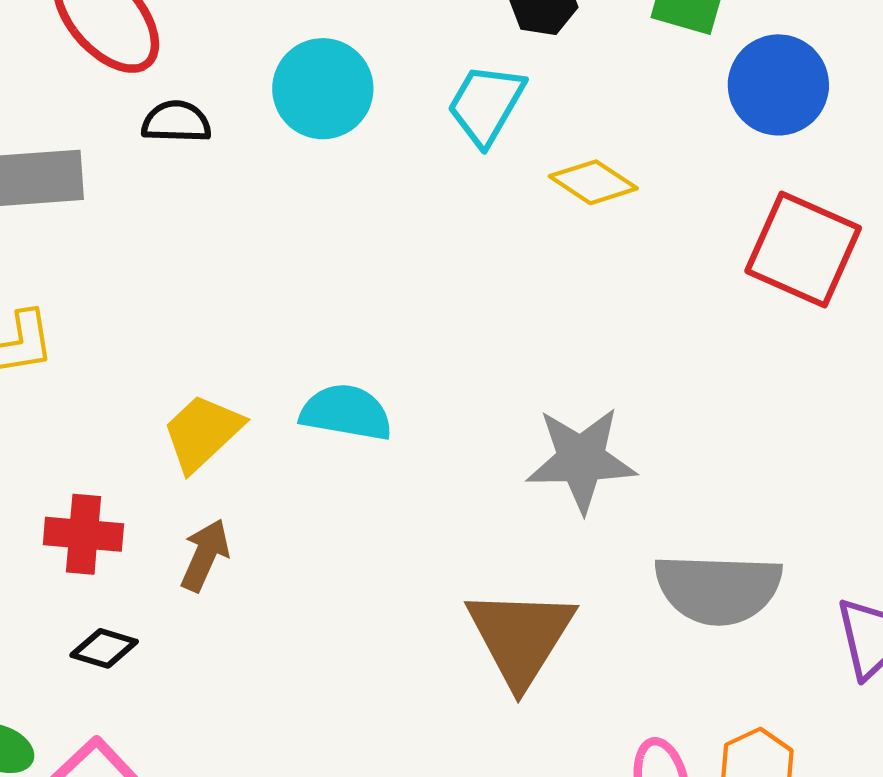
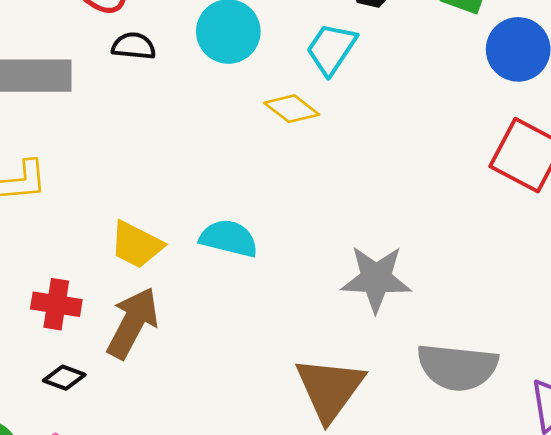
yellow diamond: (593, 182) -> (292, 109), moved
yellow trapezoid: (202, 432) -> (136, 245), turned -114
brown arrow: (205, 555) -> (133, 323), size x1.6

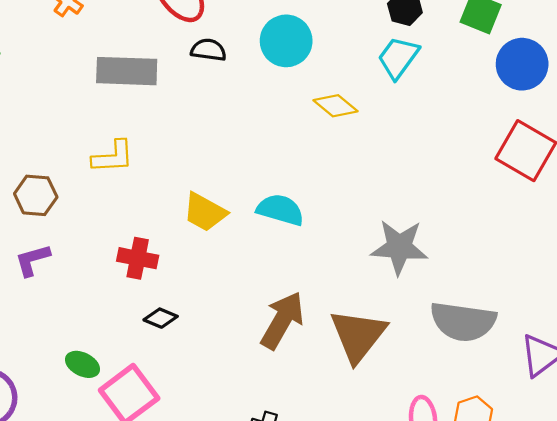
cyan trapezoid: (331, 49) -> (398, 58), moved
brown arrow: (133, 323) -> (282, 320), moved
black diamond: (64, 378) -> (161, 318), moved

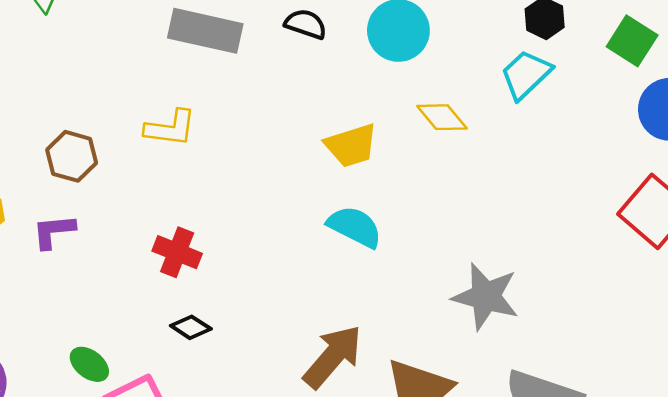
yellow trapezoid: (205, 212) -> (351, 145), moved, turned -57

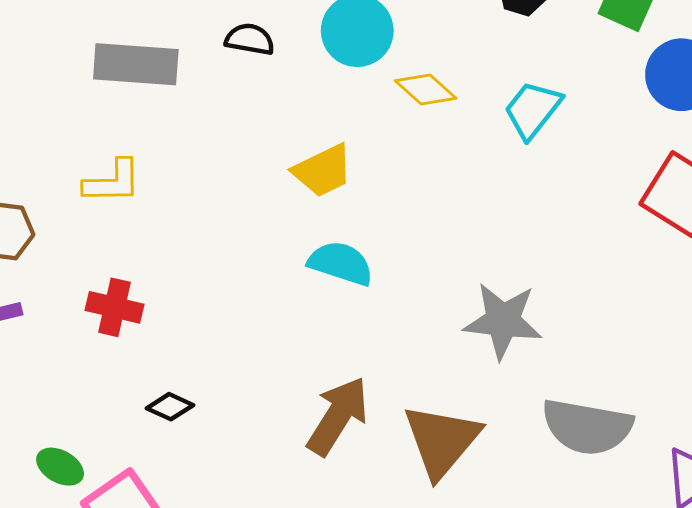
cyan trapezoid: (526, 74) -> (533, 110), moved
yellow diamond: (442, 117) -> (426, 89), moved
red cross: (177, 252) -> (115, 307), moved

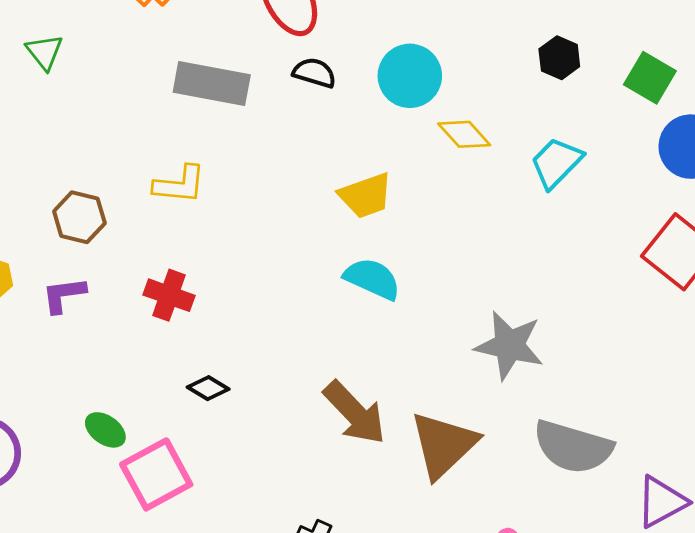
brown arrow: (338, 416) -> (355, 413), turned 98

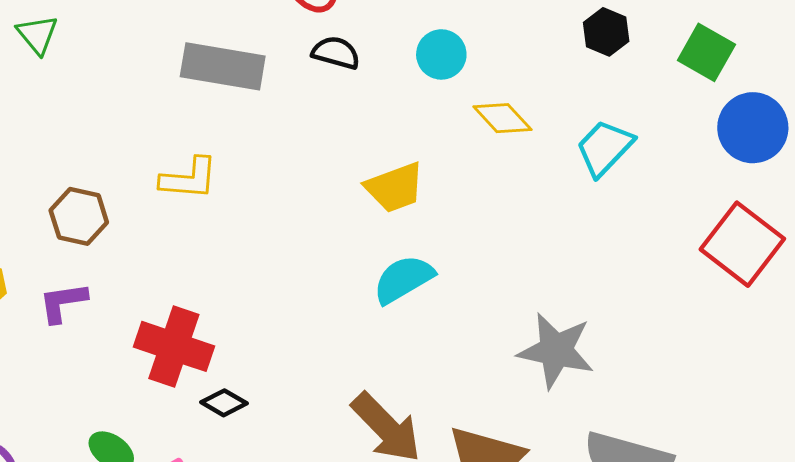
cyan circle: (410, 76) -> (441, 54), size x0.7
cyan semicircle: (372, 279) -> (403, 279), turned -54
red cross: (169, 295) -> (174, 346), moved, size x1.4

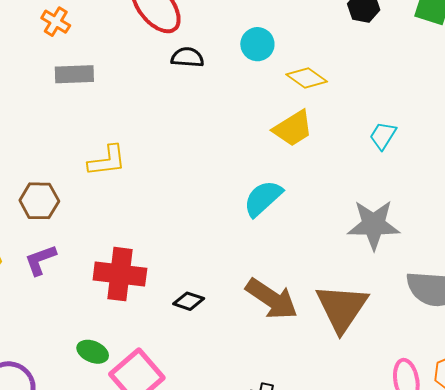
gray rectangle: (223, 66) -> (74, 74), moved, size x0.7
cyan trapezoid: (605, 148) -> (383, 136), moved, size x0.7
yellow trapezoid: (395, 187) -> (293, 128), moved
black diamond: (224, 403) -> (189, 301), moved

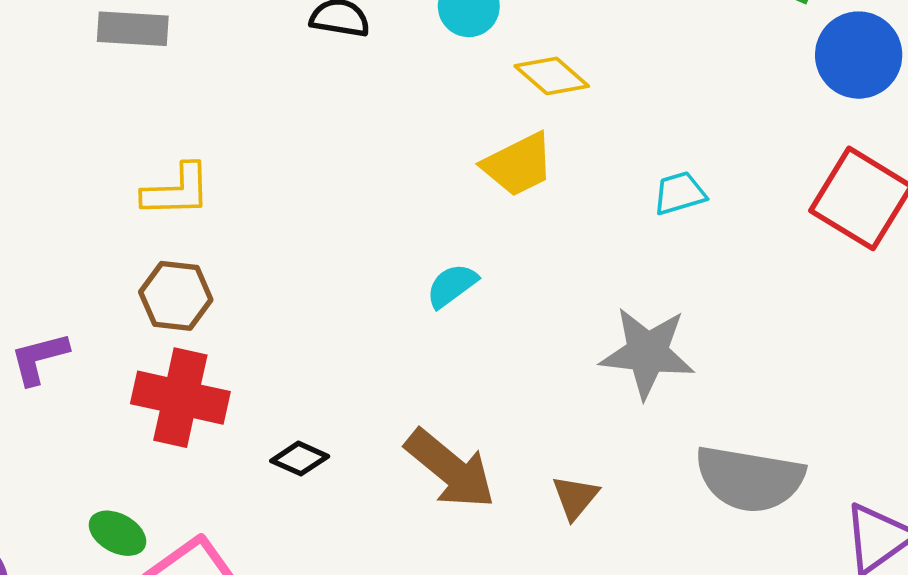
cyan trapezoid: (383, 136) -> (680, 193), turned 36
cyan semicircle: (263, 198) -> (452, 286), size x0.7
brown hexagon: (39, 201) -> (176, 296), moved
brown triangle: (342, 308) -> (575, 497), size x0.5

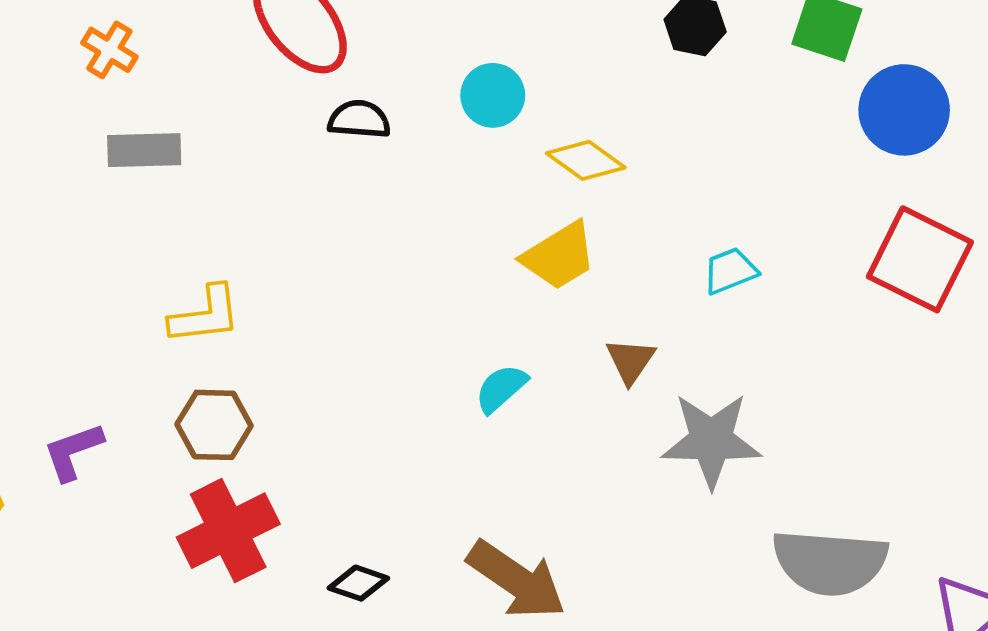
purple L-shape: (39, 358) -> (73, 452), moved
red cross: (180, 398) -> (228, 531), turned -34
brown triangle: (575, 497) -> (630, 361), moved

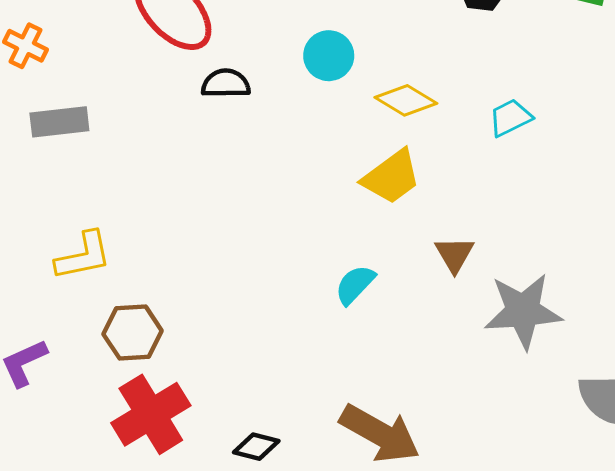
cyan trapezoid: (730, 271) -> (510, 118), moved
yellow L-shape: (205, 315) -> (83, 256), moved

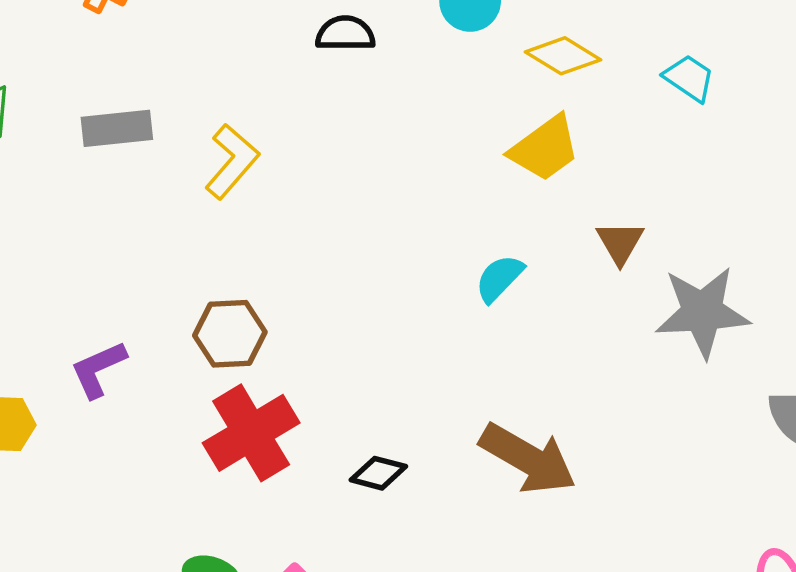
cyan trapezoid: (510, 118) -> (689, 78), turned 60
gray rectangle: (59, 122) -> (117, 128), moved
yellow L-shape: (83, 256) -> (232, 161), moved, turned -38

